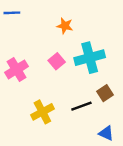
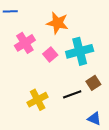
orange star: (65, 26) -> (58, 23), size x1.5
pink cross: (17, 69) -> (25, 43), moved

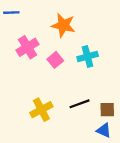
cyan cross: (80, 51) -> (88, 56), size x0.7
brown square: (93, 83) -> (107, 110), moved, turned 32

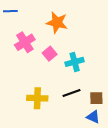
cyan cross: (88, 56) -> (75, 62), moved
yellow cross: (41, 110) -> (37, 98), turned 30

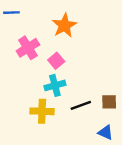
orange star: (57, 23) -> (64, 25), turned 30
cyan cross: (75, 62) -> (55, 85), moved
brown square: (96, 98) -> (109, 102), moved

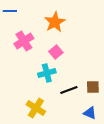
pink square: (56, 61) -> (56, 52), moved
yellow cross: (42, 111) -> (36, 108), moved, turned 30

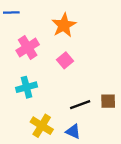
cyan cross: (47, 73) -> (27, 87), moved
blue triangle: (90, 113) -> (73, 132), moved

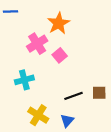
pink cross: (28, 47) -> (37, 44), moved
blue triangle: (73, 132) -> (67, 120), turned 48

